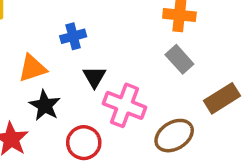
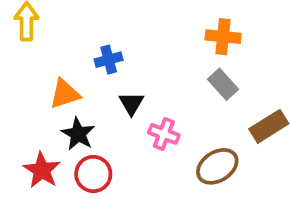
pink cross: (125, 105) -> (164, 134), size x0.7
red circle: (84, 143) -> (93, 174), moved

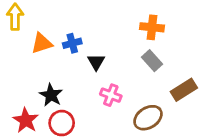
orange triangle: (65, 94) -> (42, 43), moved
black triangle: (131, 103) -> (96, 62), moved

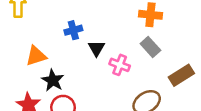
orange triangle: (42, 43) -> (36, 56), moved
pink cross: (111, 95) -> (120, 65), moved

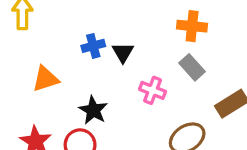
black triangle: (96, 48) -> (123, 52), moved
black star: (53, 80) -> (93, 110), moved

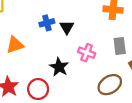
gray rectangle: (192, 67) -> (120, 46), moved, turned 35
black star: (93, 110) -> (59, 67), moved

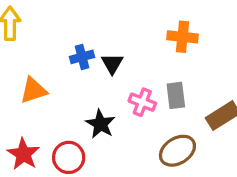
gray rectangle: (120, 46) -> (176, 95), moved

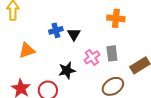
pink cross: (142, 102) -> (92, 57), turned 35
black star: (100, 124) -> (67, 70), turned 30

